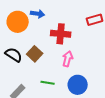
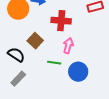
black semicircle: (14, 55) -> (16, 55), moved
green line: (48, 83) -> (54, 63), moved

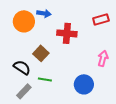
pink arrow: (68, 46) -> (103, 58), moved
green line: (54, 63) -> (45, 79), moved

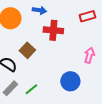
blue arrow: (44, 13) -> (39, 10), moved
green line: (45, 79) -> (31, 89), moved, turned -48

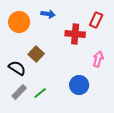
red rectangle: (87, 16) -> (96, 20), turned -49
red cross: (53, 30) -> (75, 34), moved

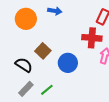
red cross: (75, 34) -> (92, 38), moved
blue circle: (79, 85) -> (68, 63), moved

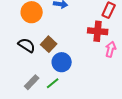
blue circle: (68, 63) -> (62, 62), moved
black semicircle: (24, 65) -> (27, 45), moved

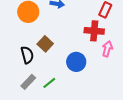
black semicircle: (27, 45) -> (27, 55), moved, turned 42
blue circle: (62, 62) -> (76, 62), moved

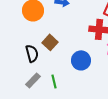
green line: (49, 83) -> (54, 81), turned -64

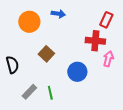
black semicircle: (32, 53) -> (12, 65), moved

